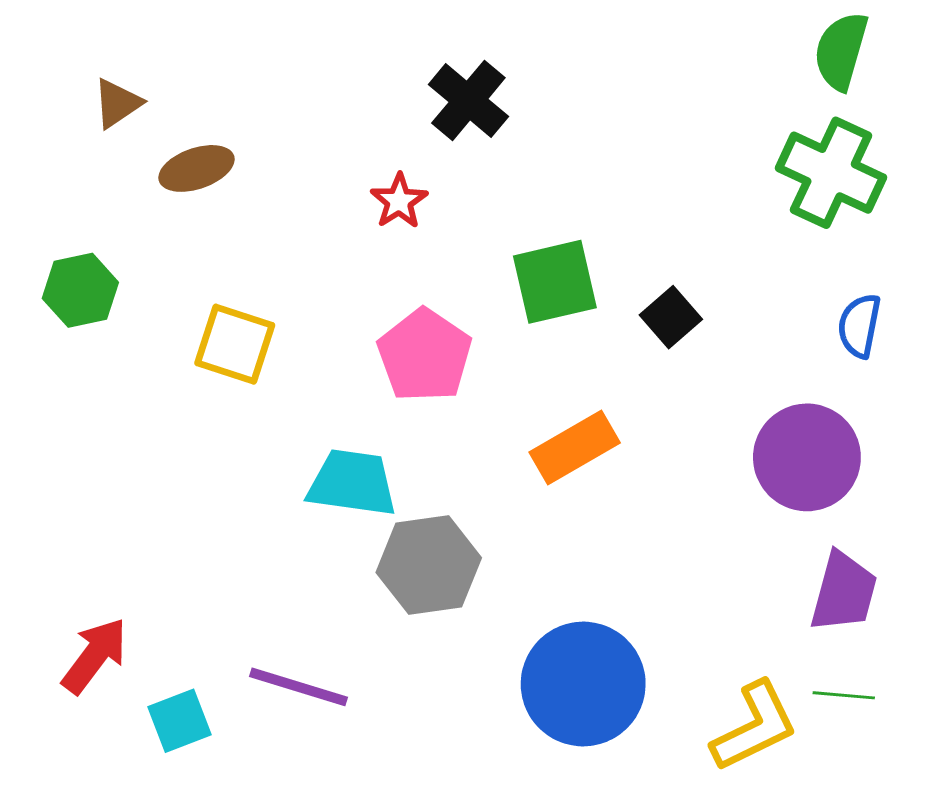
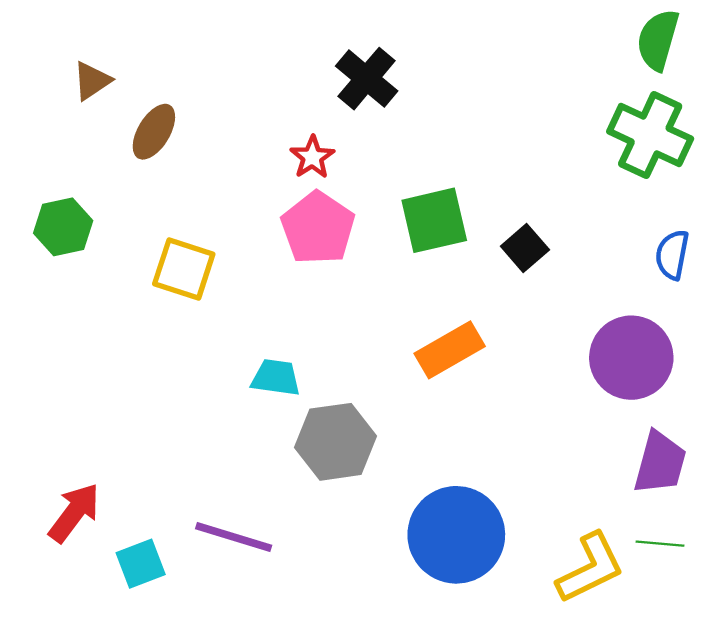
brown ellipse: (197, 168) -> (154, 132), turned -40
pink pentagon: (425, 355) -> (318, 228), moved
cyan trapezoid: (352, 483) -> (276, 378), size x0.7

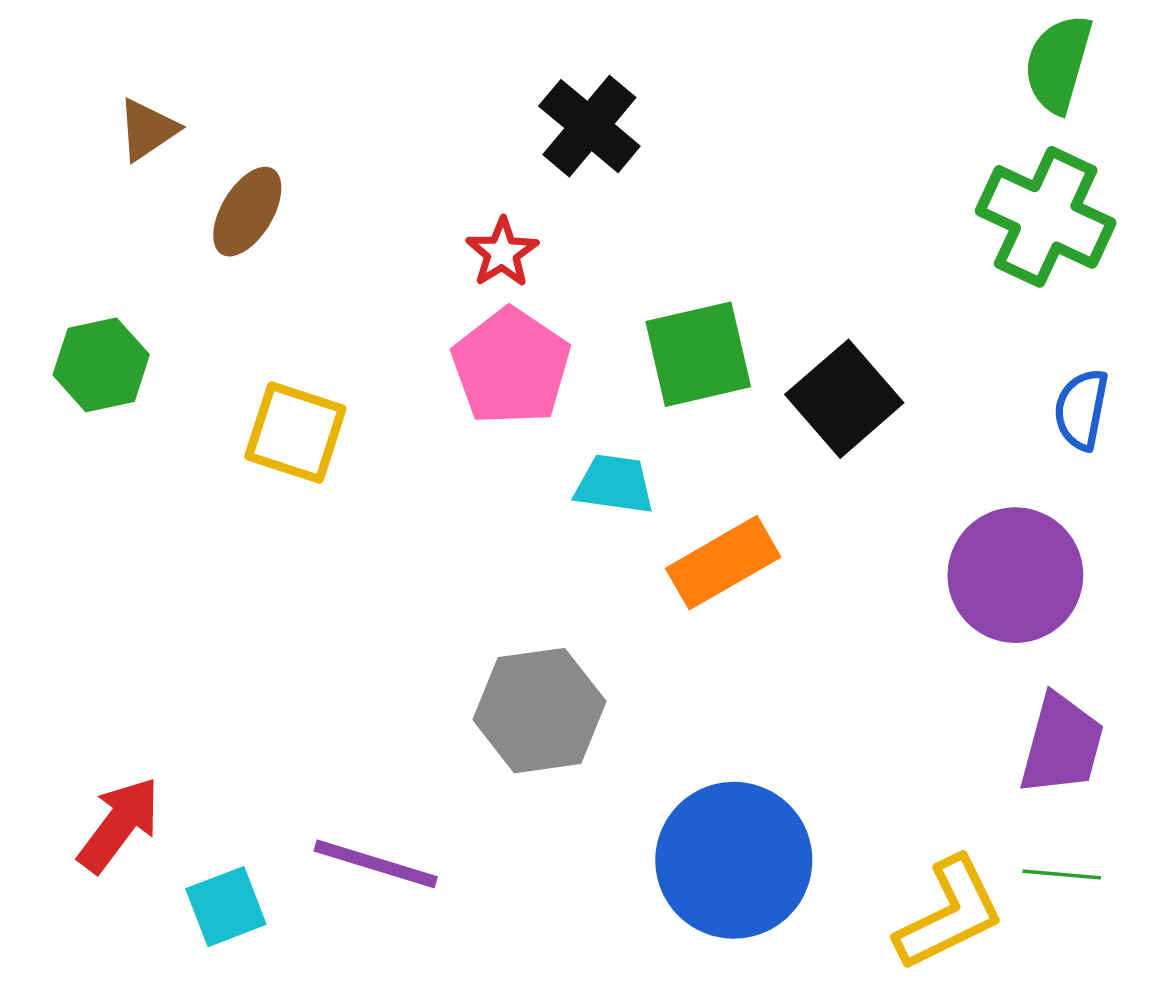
black square: (525, 248) -> (844, 399), size x1.5
cyan trapezoid: (276, 378) -> (614, 484), moved

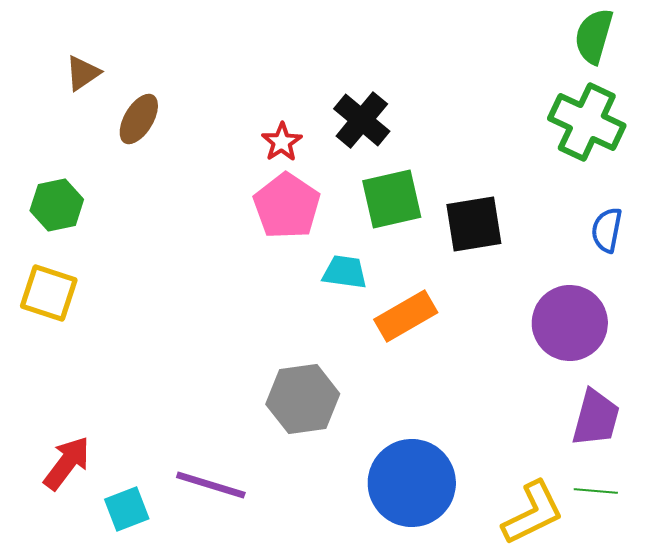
black cross: (589, 126) -> (362, 120), moved
black square: (844, 399) -> (474, 224), turned 32
yellow square: (295, 433) -> (49, 293), moved

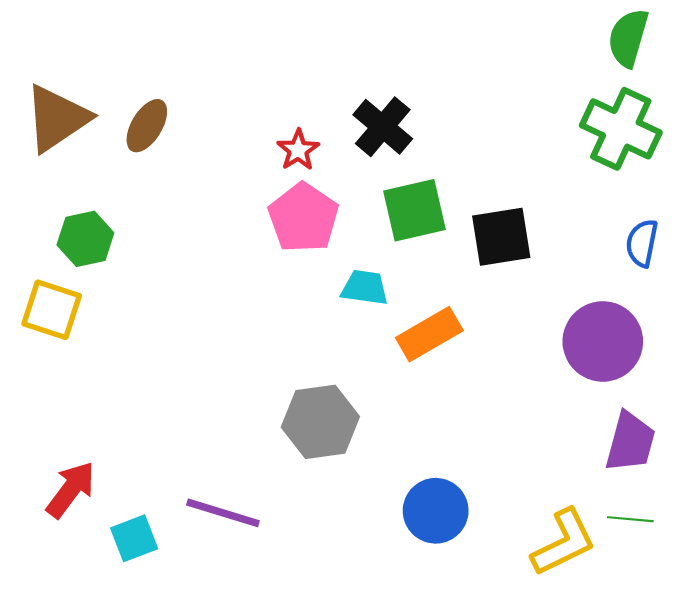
brown triangle: (83, 73) -> (57, 118), moved, size x1.8
green hexagon: (57, 205) -> (85, 239), moved
blue circle: (412, 483) -> (436, 511), size x0.7

